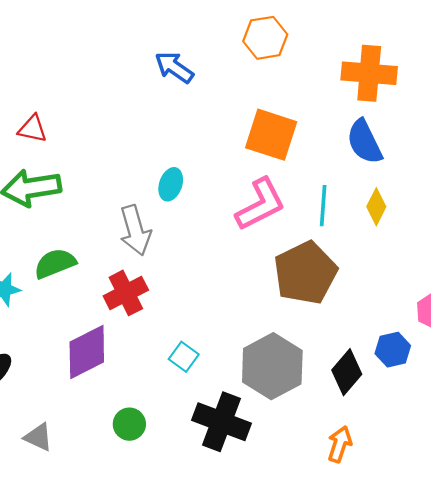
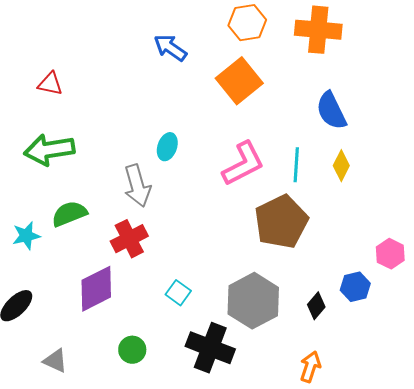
orange cross: (369, 73) -> (318, 30), moved
red triangle: (32, 129) -> (50, 84), moved
orange square: (271, 135) -> (239, 81), moved, turned 33
black diamond: (347, 372) -> (316, 306), size x0.7

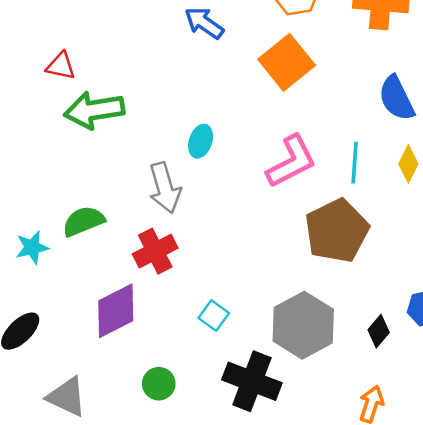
green arrow: (49, 150) -> (94, 110), moved
gray triangle: (55, 361) -> (67, 397), size x1.4

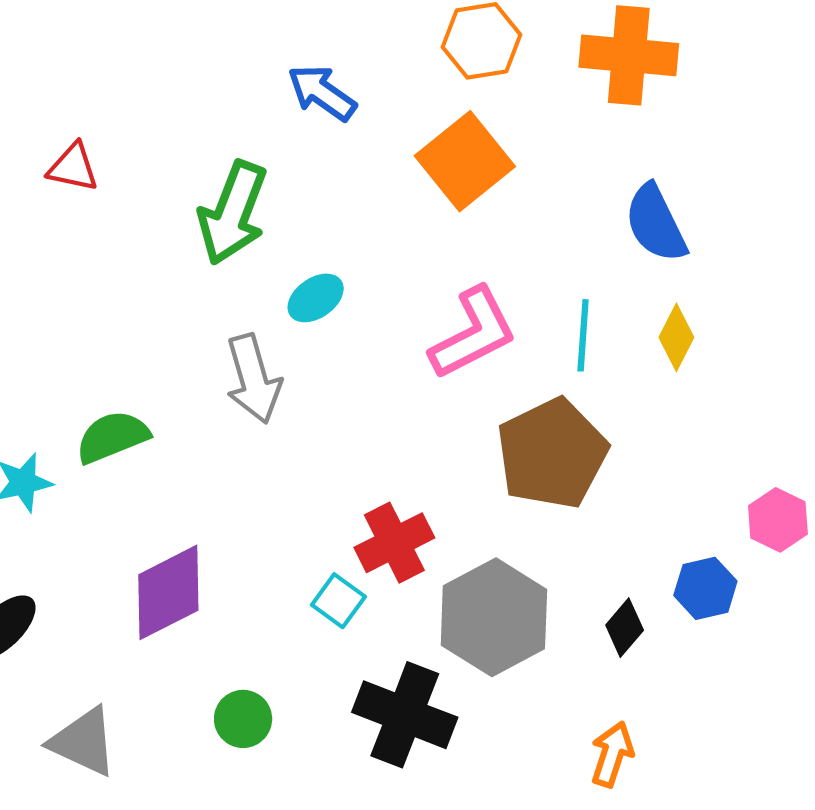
green arrow: (94, 110) -> (233, 213), moved, turned -60
cyan ellipse: (201, 141) -> (316, 298), turned 36
red cross: (155, 251) -> (394, 543), moved

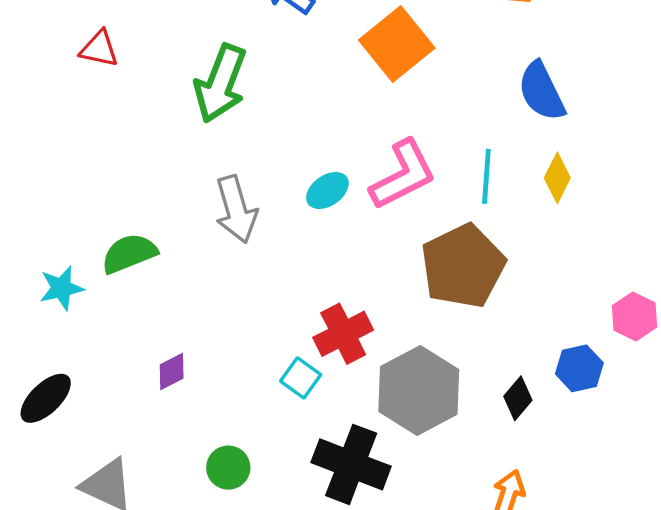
cyan ellipse: (316, 298) -> (327, 191), moved
purple diamond: (168, 592) -> (172, 372), size x0.5

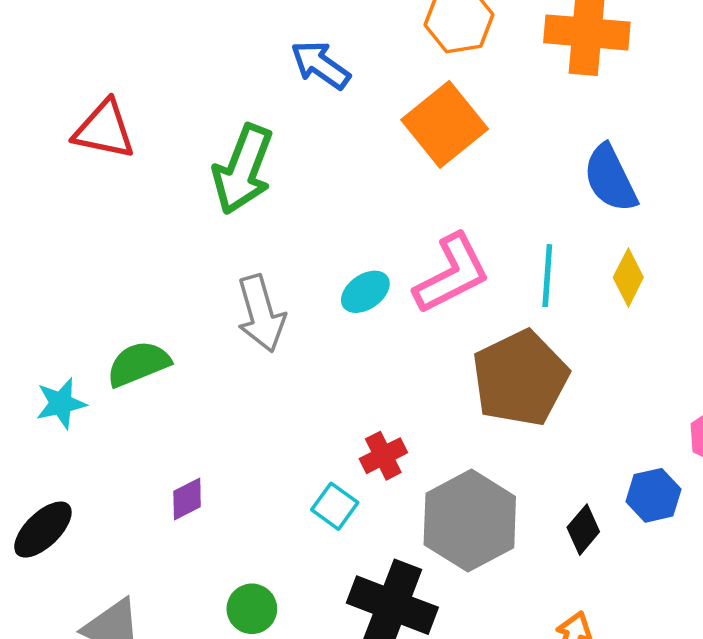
red triangle: (99, 49) -> (104, 130), size x1.4
red cross: (343, 334) -> (383, 456), size x0.7

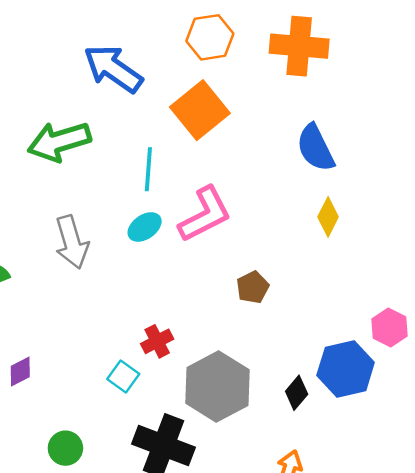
blue arrow: (320, 65) -> (113, 69), size x1.4
green arrow: (243, 169) -> (59, 142), turned 52
cyan line: (547, 276) -> (148, 169), moved
brown pentagon: (520, 378) -> (253, 287), size x0.5
blue hexagon: (654, 495) -> (346, 369), size x1.5

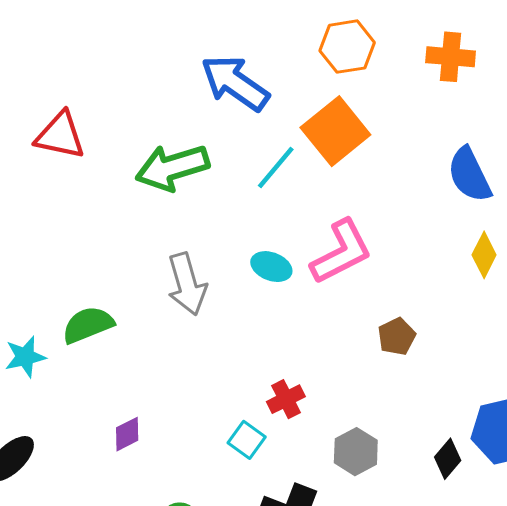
orange cross: (299, 46) -> (451, 57), size x0.7
cyan line: (148, 169) -> (276, 167), moved, turned 36
cyan ellipse: (145, 227) -> (271, 267), turned 56
gray hexagon: (217, 387) -> (356, 452), size x0.6

